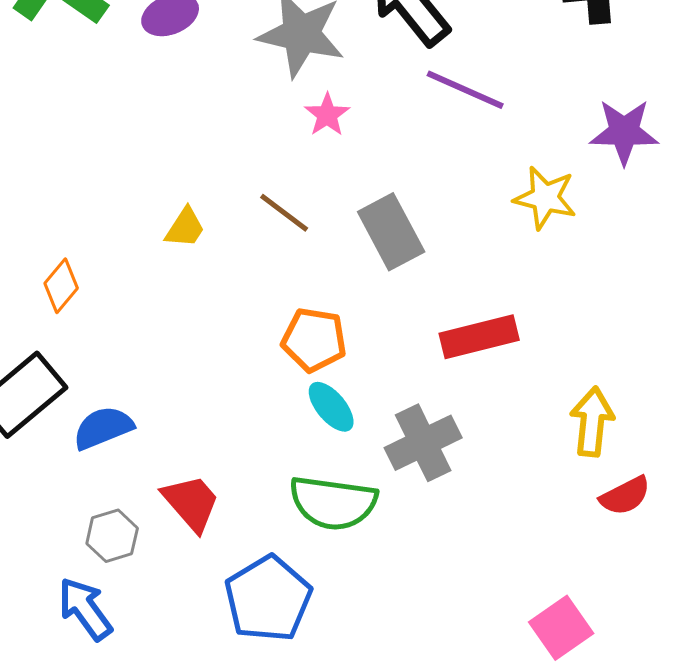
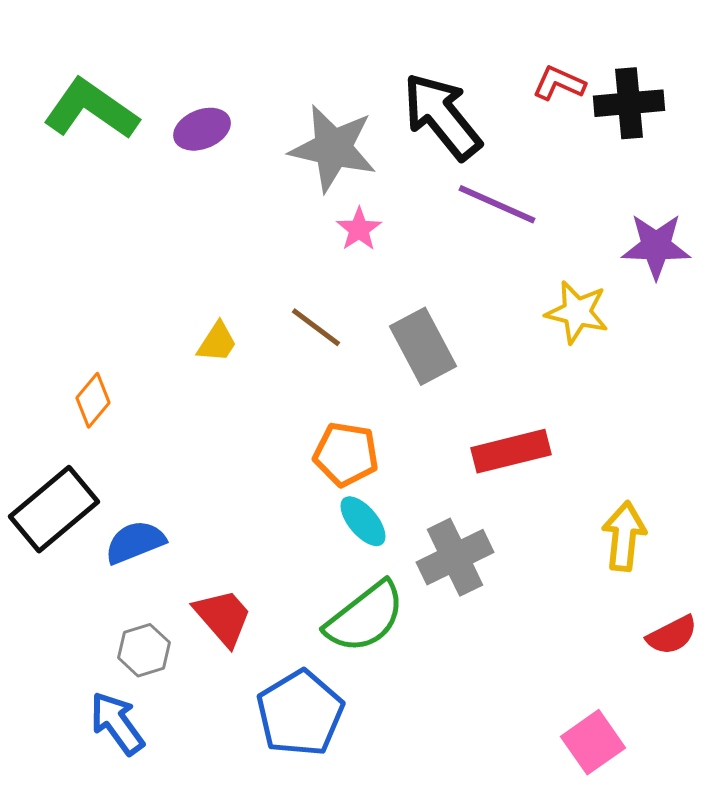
red semicircle: (625, 496) -> (672, 635), moved
green semicircle: (333, 503) -> (365, 617), turned -46

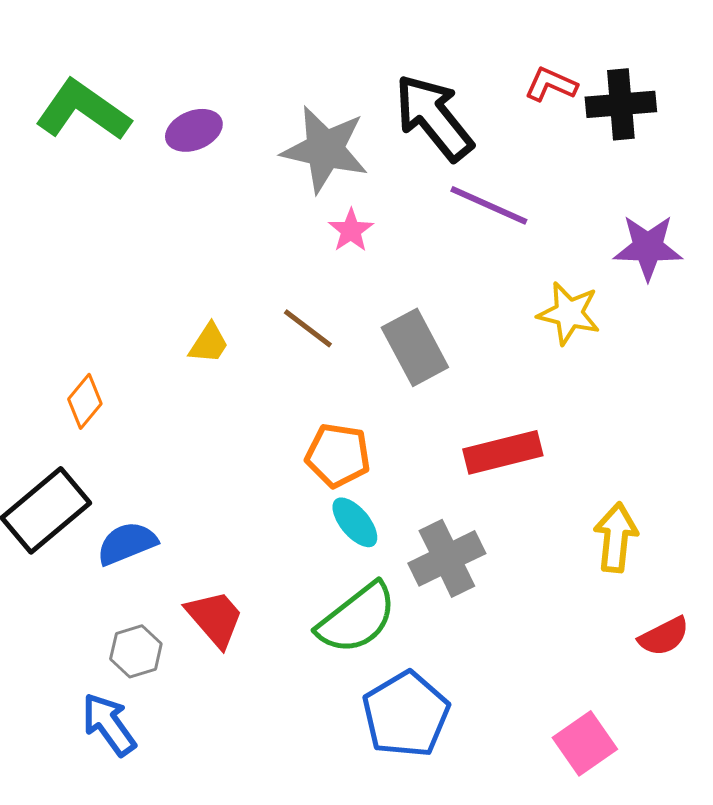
blue pentagon: (300, 713) -> (406, 714), moved

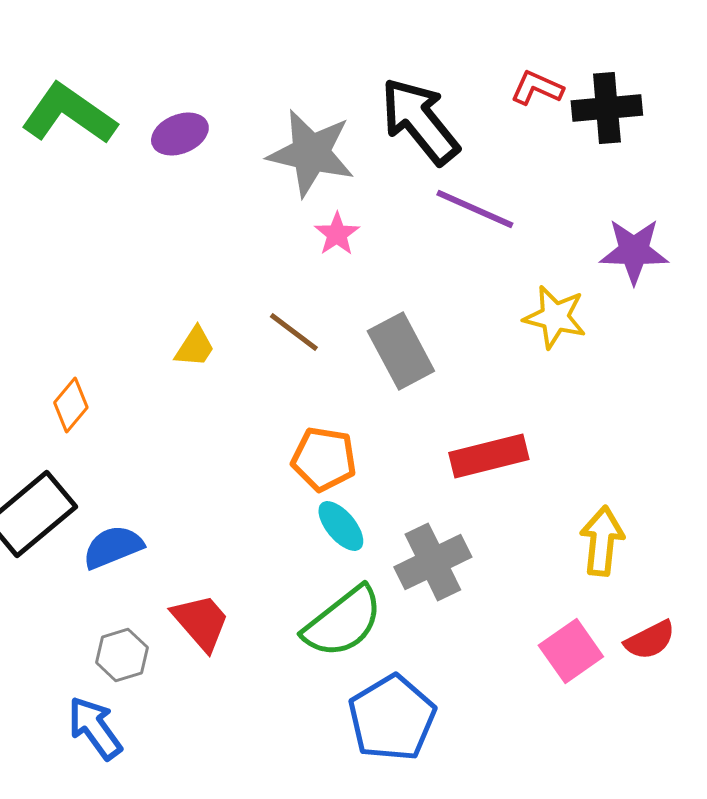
pink square: (585, 743) -> (571, 651), moved

